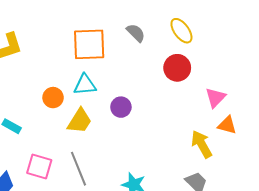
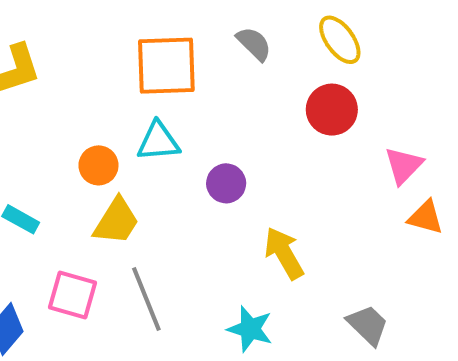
yellow trapezoid: (80, 121) -> (116, 221), moved
yellow arrow: (202, 144) -> (284, 253), moved

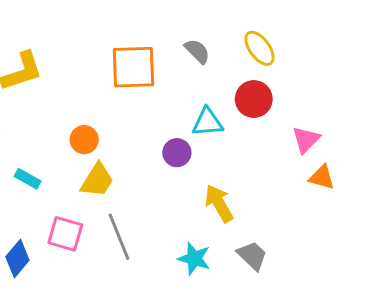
cyan triangle: (158, 141) -> (207, 122), moved
gray trapezoid: (368, 325) -> (252, 256), moved

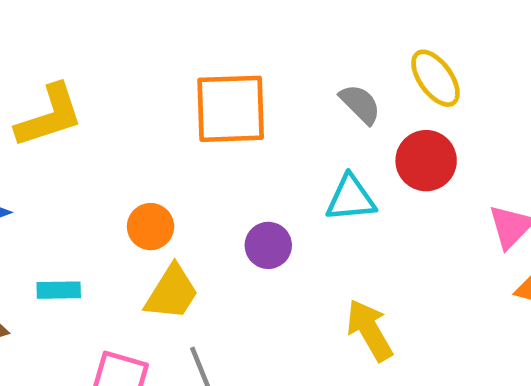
gray semicircle: (197, 51) -> (360, 104), moved
purple circle: (177, 153) -> (268, 245), moved
cyan rectangle: (28, 179) -> (59, 290), turned -30

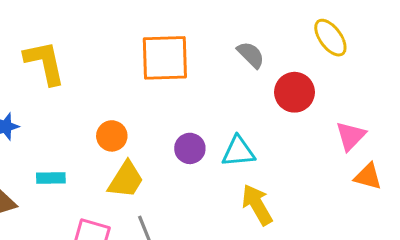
yellow ellipse: (435, 78) -> (330, 38), moved
yellow L-shape: (49, 116) -> (45, 63), turned -84
cyan triangle: (351, 198) -> (238, 152), moved

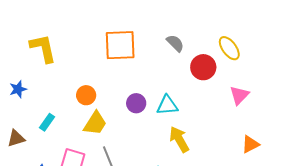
yellow ellipse: (330, 38) -> (229, 48), moved
orange triangle: (368, 177) -> (250, 144), moved, turned -42
cyan rectangle: (51, 178) -> (47, 122), turned -54

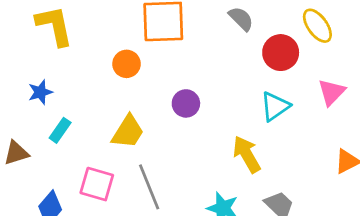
blue star: (18, 89) -> (40, 92), moved
orange circle: (86, 95) -> (127, 64), moved
cyan triangle: (167, 105) -> (275, 106), moved, turned -30

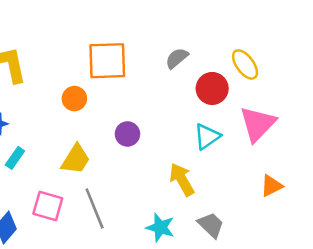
gray semicircle: (241, 19) -> (177, 58), turned -85
pink triangle: (332, 92) -> (258, 124), size x1.5

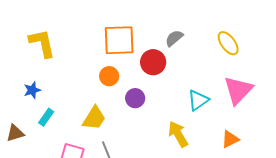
red circle: (212, 88) -> (153, 62), moved
orange circle: (74, 99) -> (109, 76), moved
orange triangle: (272, 186) -> (230, 139), moved

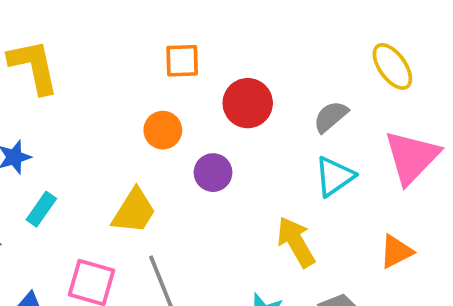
gray semicircle: (174, 38) -> (331, 117), moved
orange square: (119, 40) -> (182, 61), size x0.6

